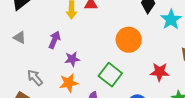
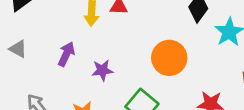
purple star: (72, 59) -> (102, 70), moved

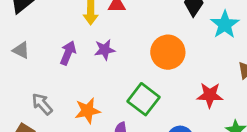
purple star: (102, 70) -> (105, 50), moved

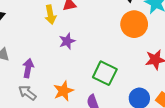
orange circle: (168, 52) -> (134, 24), moved
purple arrow: (68, 53) -> (28, 68), moved

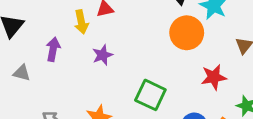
purple arrow: (28, 68) -> (53, 49), moved

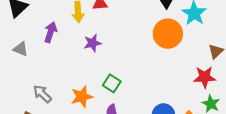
red star: (214, 77) -> (205, 77), moved
green square: (150, 95) -> (112, 83), moved, size x0.7

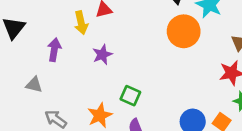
gray triangle: (21, 49) -> (34, 85), moved

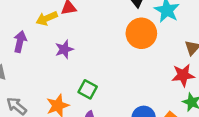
yellow arrow: (81, 23) -> (47, 18), turned 75

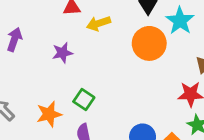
yellow arrow: (47, 18) -> (98, 23), moved

